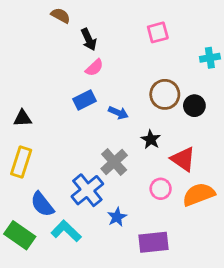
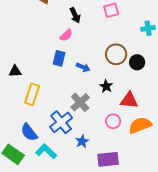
black arrow: (89, 39) -> (75, 15), moved
blue rectangle: (85, 100) -> (59, 58), turned -49
red triangle: (183, 159) -> (129, 100), turned -30
yellow rectangle: (21, 162) -> (32, 94), moved

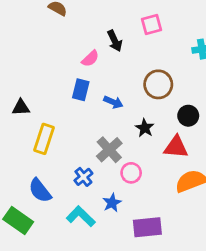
black arrow: (75, 15) -> (115, 41), moved
black circle: (137, 62) -> (188, 116), moved
pink circle: (113, 121) -> (131, 173), moved
blue cross: (61, 122) -> (83, 177), size x0.6
cyan L-shape: (46, 151) -> (81, 216), moved

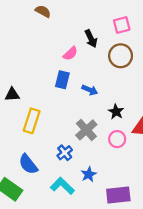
brown circle: (158, 84) -> (121, 56), moved
pink circle: (131, 173) -> (117, 139), moved

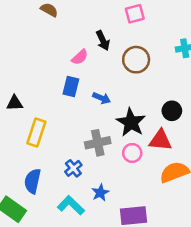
pink square: (122, 25) -> (135, 14), moved
black star: (116, 112) -> (131, 122), size x1.6
gray cross: (86, 130) -> (98, 143), turned 30
blue semicircle: (28, 164) -> (33, 181), turned 50

